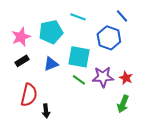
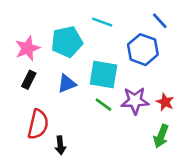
black rectangle: (22, 61) -> (29, 80), turned -32

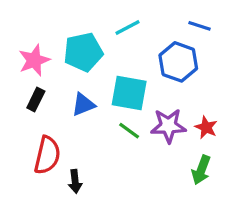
blue line: (160, 21) -> (200, 26), turned -30
cyan line: (102, 22) -> (127, 28), turned -48

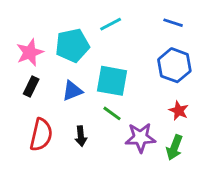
blue hexagon: (178, 62) -> (174, 65), moved
purple star: (168, 126) -> (140, 138), moved
black arrow: (75, 181) -> (81, 136), moved

